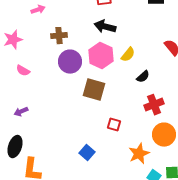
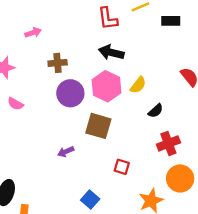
purple arrow: (21, 112) -> (66, 152), moved

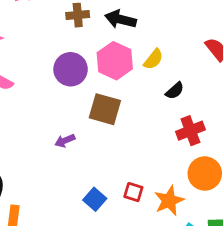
brown cross: (58, 63) -> (78, 15), moved
red square: (122, 167) -> (133, 192), moved

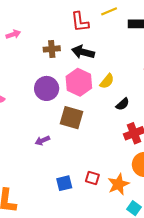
blue square: (95, 199) -> (64, 183), turned 35

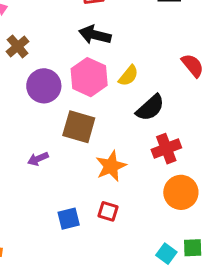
brown cross: (52, 49) -> (18, 46), moved, turned -35
black semicircle: (123, 104) -> (150, 108), size x1.5
orange star: (118, 184) -> (111, 166), moved

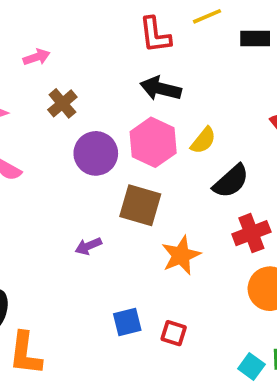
red square: (108, 211) -> (174, 333), moved

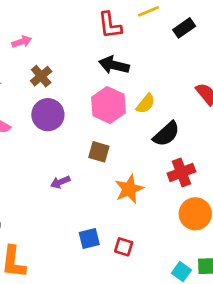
black rectangle: (255, 39) -> (184, 28), turned -35
purple circle: (96, 153) -> (48, 115), moved
brown square: (140, 205) -> (99, 152), size x0.7

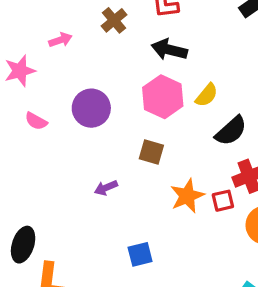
pink arrow: (22, 42) -> (60, 40), moved
brown cross: (41, 76) -> (114, 20), moved
red square: (124, 247) -> (223, 201), moved, turned -30

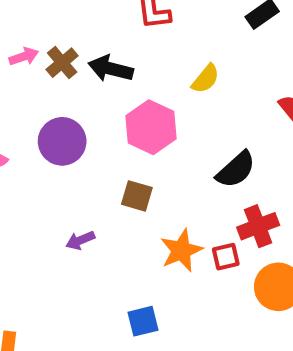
brown cross: (114, 20) -> (62, 63), moved
black arrow: (169, 50) -> (111, 69), moved
yellow semicircle: (207, 95) -> (206, 79), moved
blue square: (140, 254) -> (143, 321), moved

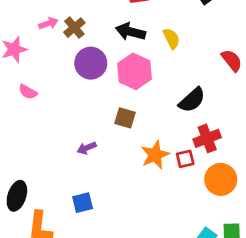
black arrow: (111, 69) -> (130, 32), moved
yellow semicircle: (206, 79) -> (171, 38), turned -65
purple circle: (62, 141) -> (91, 63), moved
blue square: (143, 321) -> (83, 203), moved

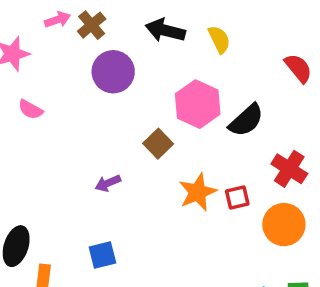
pink hexagon: (135, 71) -> (198, 104), moved
brown square: (125, 118) -> (158, 144), turned 30
red cross: (207, 138) -> (289, 169), moved, turned -36

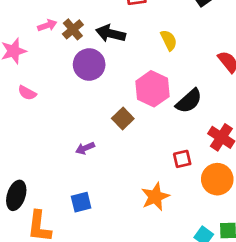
black arrow: (165, 30) -> (111, 33), moved
orange star: (198, 192) -> (155, 197), moved

